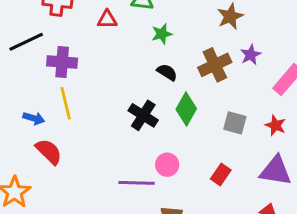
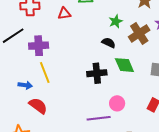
green star: (162, 34) -> (116, 21), moved
green diamond: (186, 109) -> (124, 65), turned -45
black cross: (143, 115) -> (97, 73), turned -30

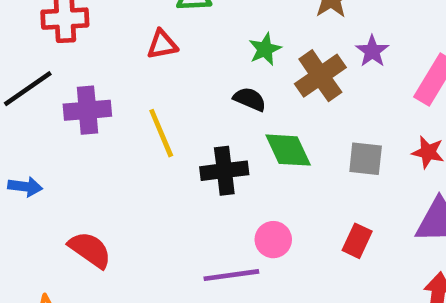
red triangle: (64, 14) -> (162, 45), moved
yellow line: (45, 72) -> (161, 133), moved
blue arrow: (25, 85) -> (25, 187), moved

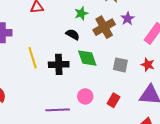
yellow line: (161, 133) -> (33, 58), moved
pink circle: (273, 240) -> (85, 96), moved

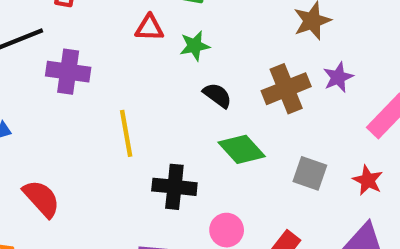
green star: (81, 13) -> (195, 46), moved
green diamond: (87, 58) -> (242, 149), turned -30
black cross: (59, 64) -> (174, 187), moved

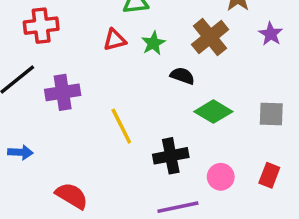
brown cross: (286, 89) -> (210, 37), moved

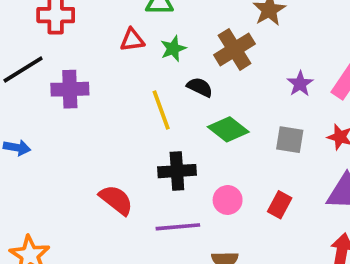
purple star: (271, 34) -> (300, 84), moved
yellow line: (121, 126) -> (161, 110), moved
red semicircle: (72, 196) -> (116, 200), moved

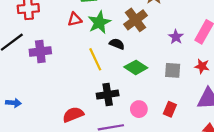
green star: (173, 49) -> (99, 22), size x1.5
blue arrow: (17, 148) -> (13, 103), moved
red semicircle: (116, 200) -> (73, 115), turned -55

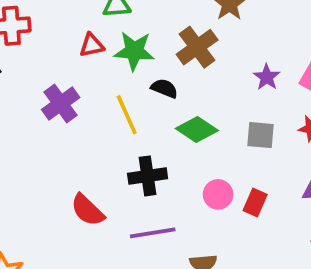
green star: (99, 22) -> (134, 51), turned 30
purple cross: (40, 52) -> (61, 104), moved, turned -30
pink circle: (139, 109) -> (218, 194), moved
red semicircle: (73, 115) -> (88, 210), turned -115

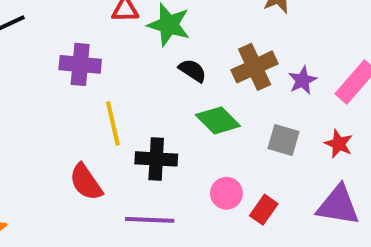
brown cross: (197, 47) -> (255, 67), moved
purple cross: (61, 104) -> (80, 64), turned 30
yellow line: (127, 115) -> (113, 123), moved

